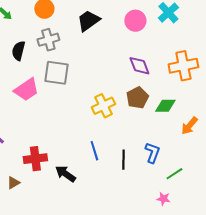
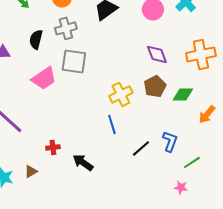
blue line: (94, 151) -> (112, 124), moved
red cross: (35, 159) -> (53, 147), size x0.6
black line: (123, 160) -> (141, 148), turned 48

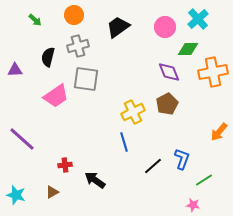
green diamond: (183, 94) -> (188, 49), moved
brown triangle: (31, 171) -> (52, 192), moved

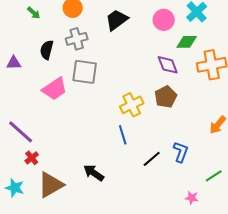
red cross: (65, 165) -> (32, 158), moved, turned -32
green line: (204, 180) -> (214, 176), moved
brown triangle: (52, 192) -> (51, 185), size x2.0

